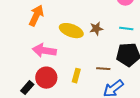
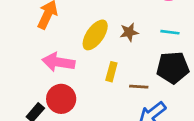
yellow ellipse: (71, 31) -> (95, 35), turned -75
yellow rectangle: (76, 76) -> (111, 72), moved

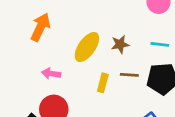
pink arrow: (58, 62) -> (51, 74), size x0.6
brown line: (139, 87) -> (129, 75), moved

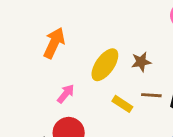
pink arrow: (51, 74) -> (66, 94), turned 120
yellow rectangle: (103, 83) -> (122, 104), turned -72

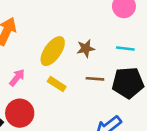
yellow rectangle: (122, 104) -> (57, 84), moved

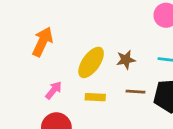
yellow rectangle: (57, 84) -> (95, 97), turned -30

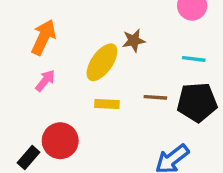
brown star: (126, 60) -> (134, 41), moved
pink arrow: (54, 90) -> (45, 81), moved

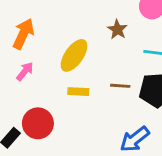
brown star: (134, 41) -> (117, 29), moved, turned -30

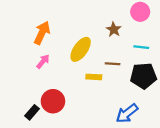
brown line: (120, 86) -> (113, 64), moved
yellow rectangle: (78, 92) -> (94, 77), moved

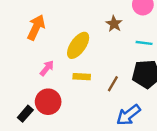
pink arrow: (43, 61) -> (47, 68), moved
brown line: (113, 64) -> (113, 84), moved, turned -64
yellow rectangle: (94, 77) -> (82, 77), moved

